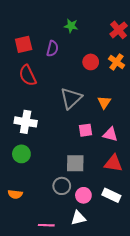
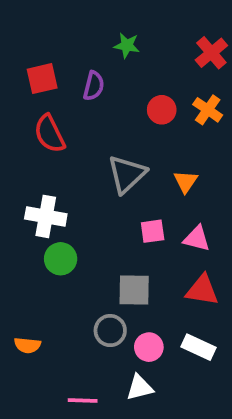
green circle: (21, 154) -> (61, 259), moved

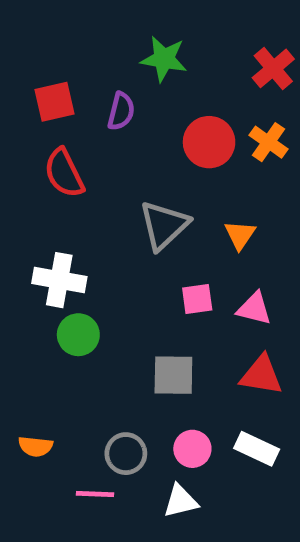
green star: (127, 45) -> (164, 59), size x1.4
red circle: (162, 110) -> (209, 142), size x1.4
gray circle: (110, 331) -> (126, 454), moved
pink line: (83, 400) -> (95, 494), moved

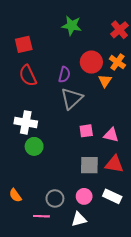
purple semicircle: (121, 111) -> (64, 75), moved
orange triangle: (240, 235) -> (105, 81), moved
gray square: (173, 375) -> (89, 165), moved
orange semicircle: (36, 446) -> (15, 195), turned 48

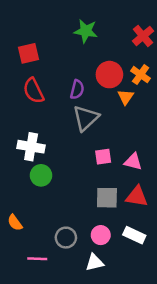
orange semicircle: (15, 195) -> (15, 223), moved
pink line: (41, 216) -> (37, 259), moved

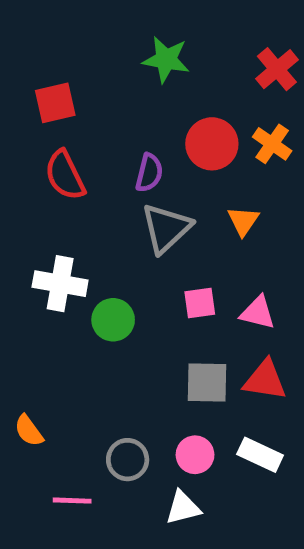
orange triangle: (126, 97) -> (243, 221), moved
green circle: (41, 175) -> (113, 320), moved

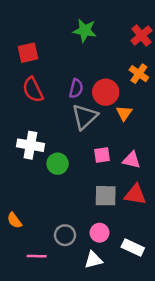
red circle: (212, 144) -> (106, 92), moved
white rectangle: (260, 455) -> (133, 247), moved

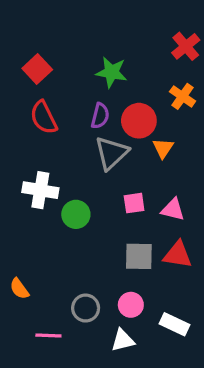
green star: (85, 31) -> (111, 72), moved
red square: (28, 53) -> (37, 69), turned -30

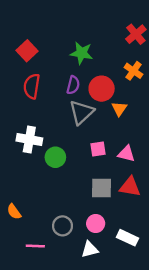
red semicircle: (44, 117) -> (32, 86), turned 35

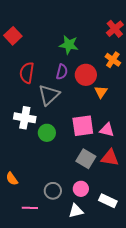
red square: (27, 51) -> (13, 36), moved
gray triangle: (81, 112) -> (49, 95), moved
pink square: (98, 149) -> (83, 126), size x1.6
gray square: (102, 188) -> (86, 159), turned 30

